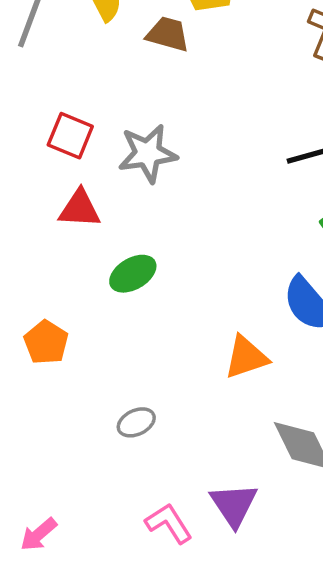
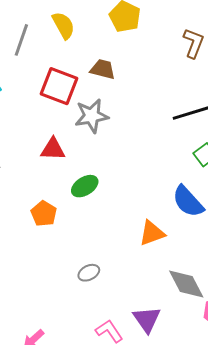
brown trapezoid: (168, 34) -> (103, 69), moved
red square: (70, 136) -> (59, 86), moved, size x1.4
orange pentagon: (46, 342) -> (44, 214), moved

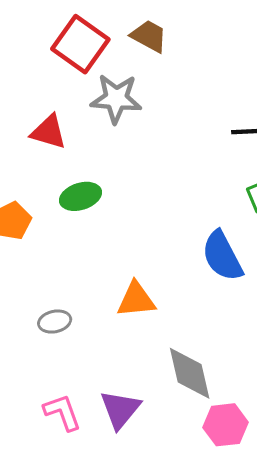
orange triangle: (152, 233) -> (136, 300), moved

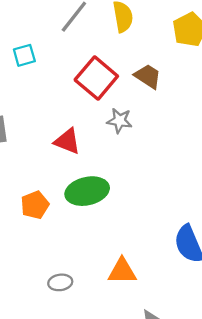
gray star: (116, 99) -> (120, 121), size x0.7
green ellipse: (81, 196) -> (87, 191), size x1.4

